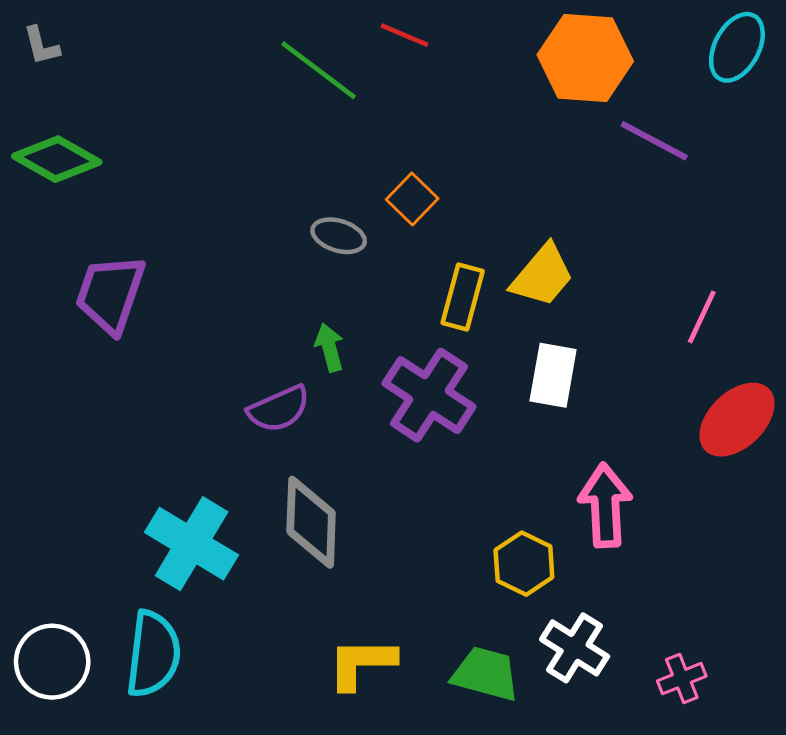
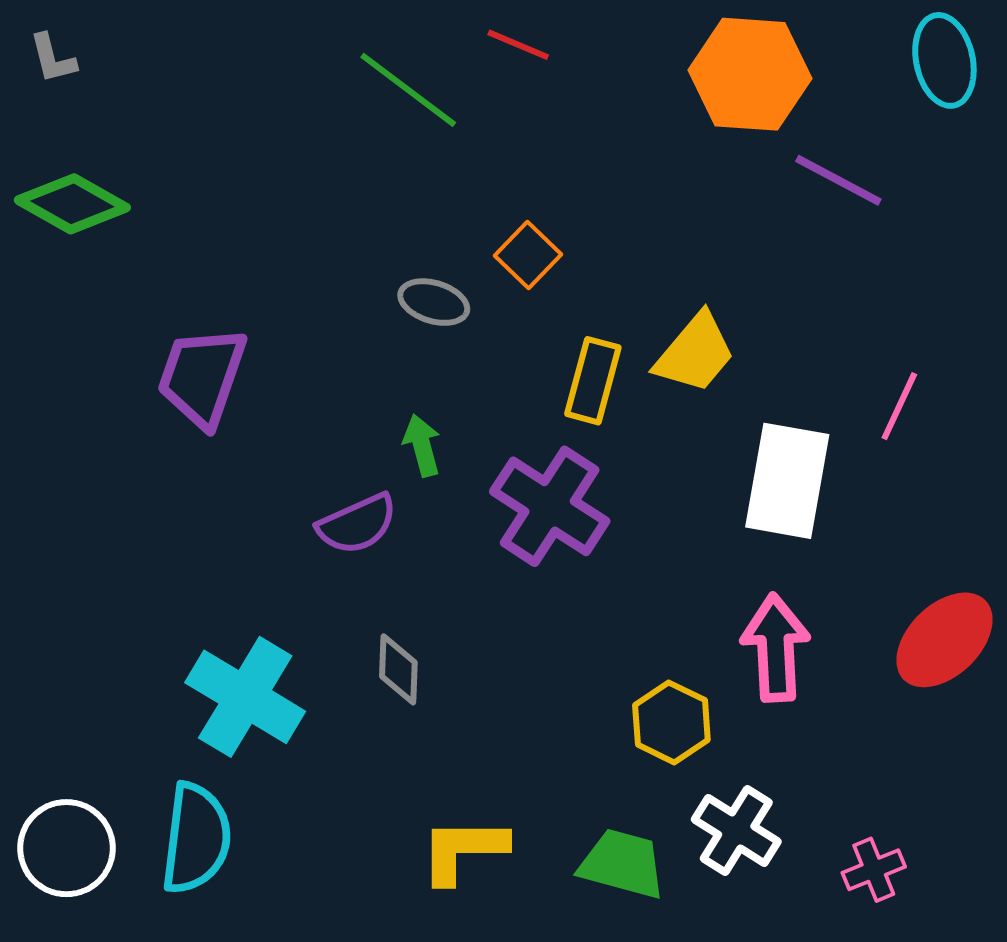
cyan ellipse: (737, 47) -> (944, 60), turned -40
purple trapezoid: (110, 294) -> (202, 377), moved
white rectangle: (553, 375) -> (787, 481), moved, size x1.4
red ellipse: (737, 420) -> (944, 640), moved
gray diamond: (311, 522) -> (398, 669), size x0.6

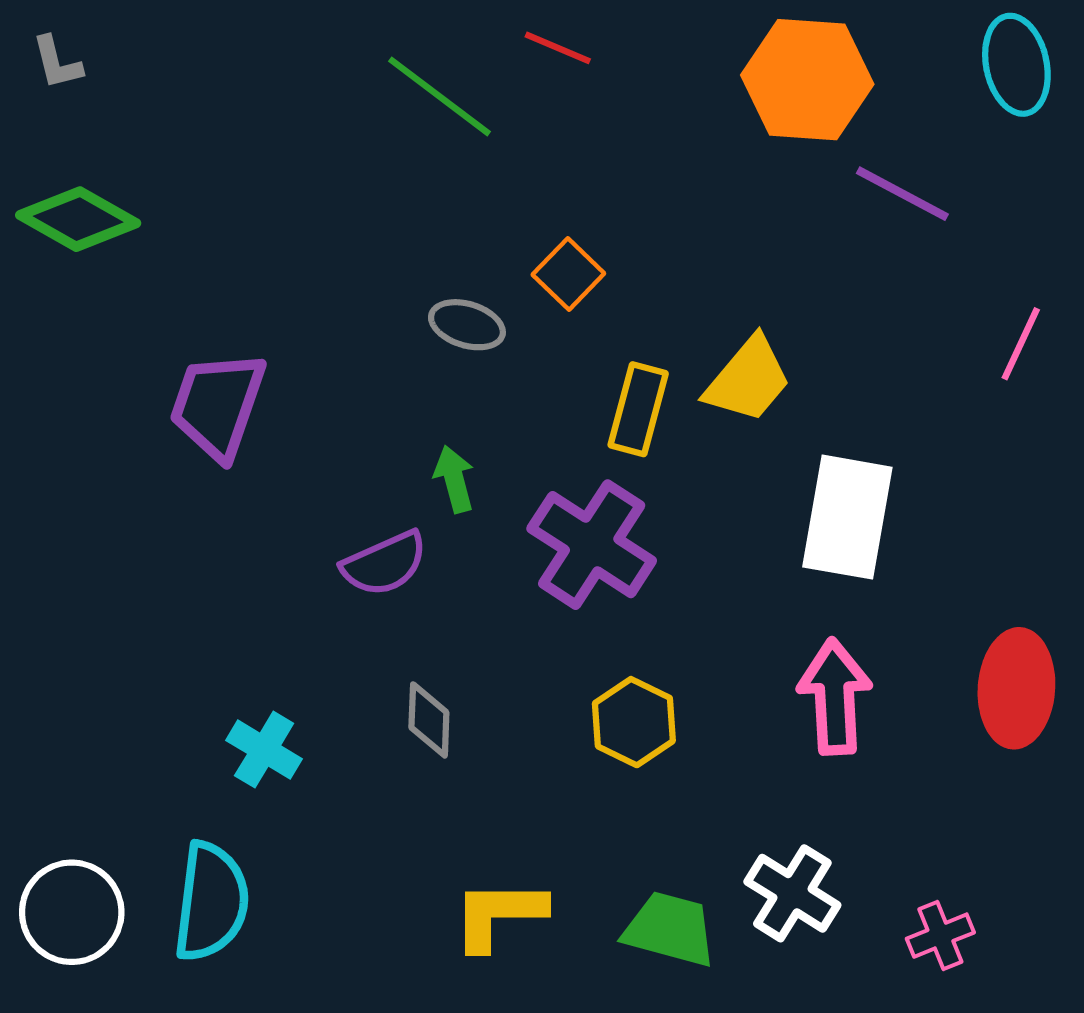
pink line: (899, 406) -> (1021, 344), moved
red ellipse: (944, 640) -> (1016, 688), turned -42
cyan cross: (245, 697) -> (264, 750), size x0.6
yellow hexagon: (671, 722) -> (634, 722), moved

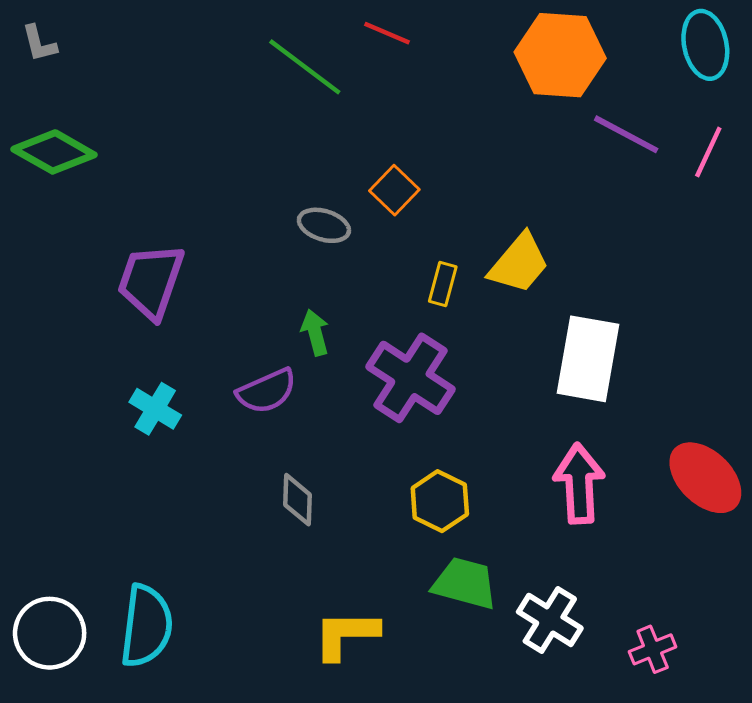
pink line: (1021, 344) -> (708, 152), moved
yellow rectangle: (638, 409) -> (443, 284), size x0.7
red ellipse: (1016, 688) -> (705, 478), turned -50
cyan cross: (264, 750) -> (155, 409), moved
green trapezoid: (670, 929) -> (465, 583), moved

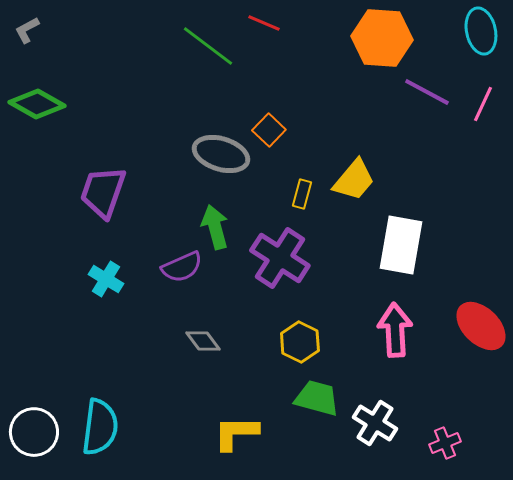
gray L-shape: (39, 43) -> (27, 30), turned 76
gray ellipse: (324, 225) -> (221, 154), size x1.6
green arrow: (315, 332) -> (215, 227), size x1.4
gray diamond: (297, 500) -> (203, 341), turned -39

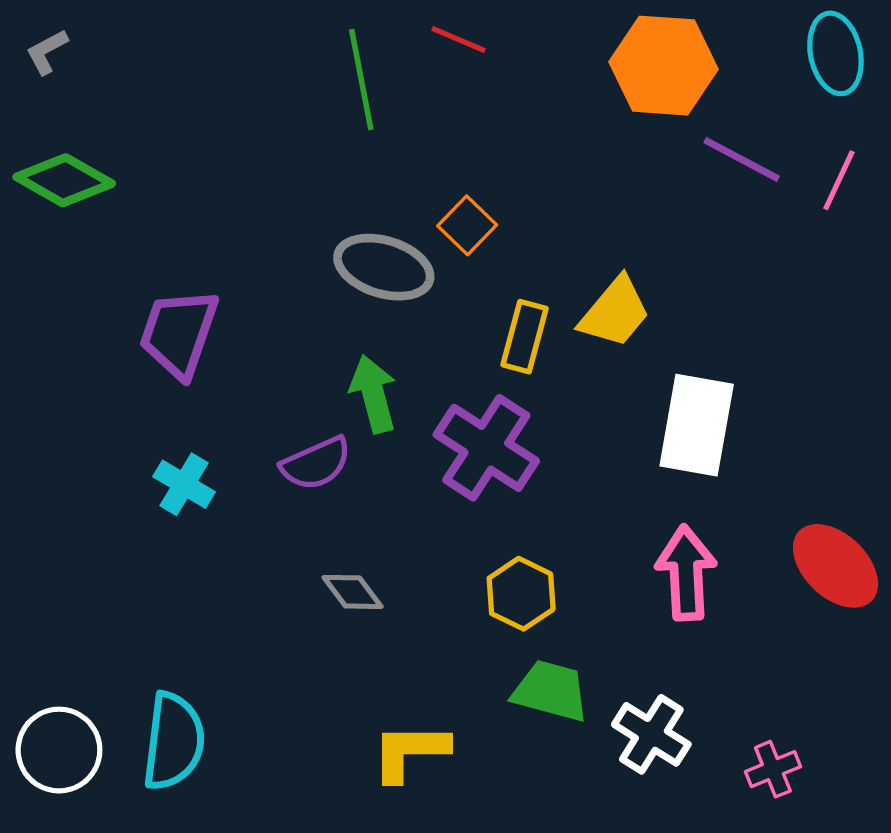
green line: (208, 46) -> (361, 79), turned 42
yellow rectangle: (302, 194) -> (525, 337), size x1.4

